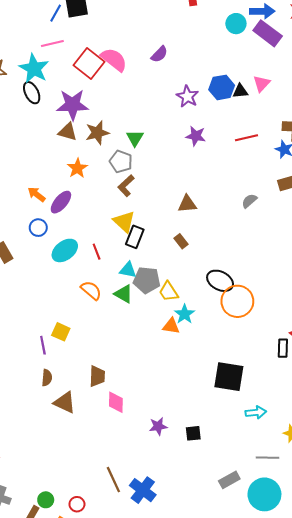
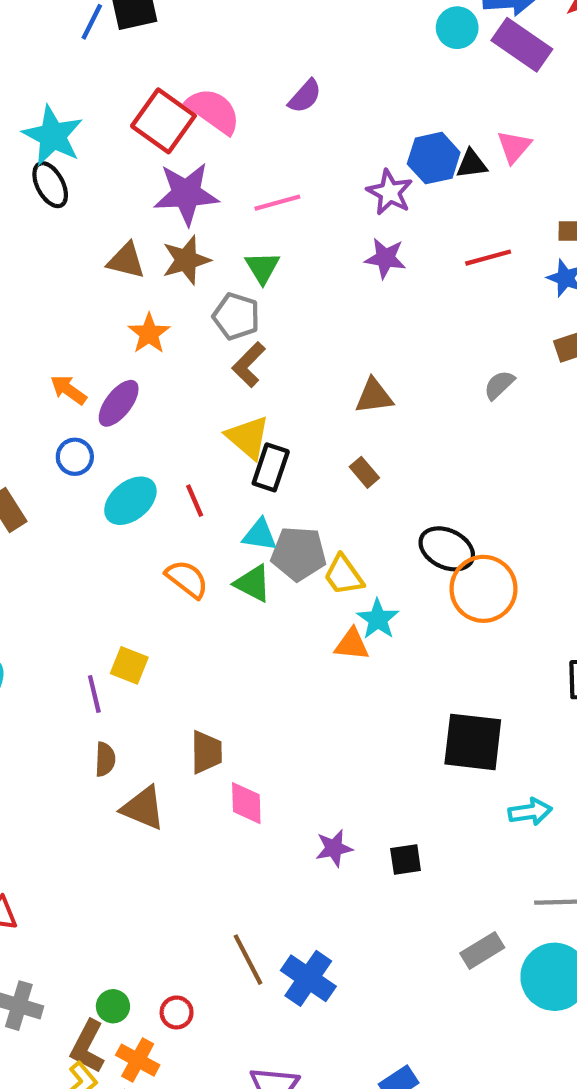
pink line: (52, 43) -> (277, 203), moved
purple star: (187, 96) -> (390, 192), moved
purple star: (72, 105) -> (186, 194), moved

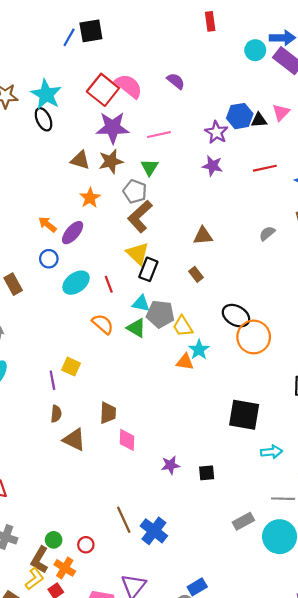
purple semicircle: (305, 96) -> (176, 81), turned -96
brown L-shape: (249, 365) -> (140, 216), size x1.4

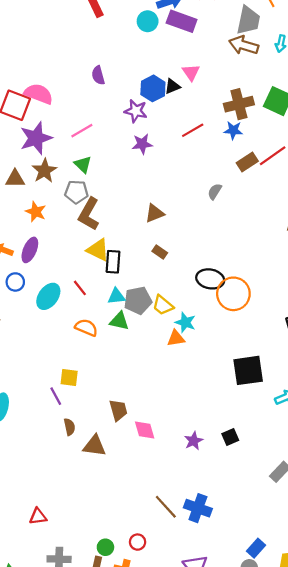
purple semicircle: (176, 81) -> (98, 75), moved, turned -126

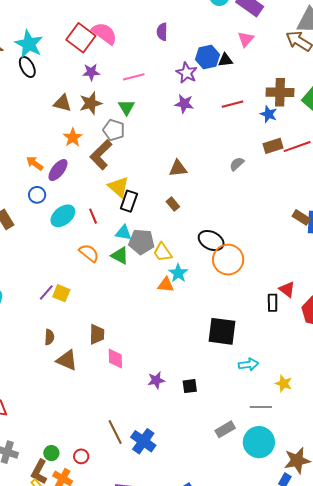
pink triangle: (191, 72) -> (246, 39), moved
purple star: (36, 138) -> (91, 72), size x0.6
brown L-shape: (89, 214) -> (101, 155), moved
purple line: (56, 396) -> (46, 292), moved, turned 54

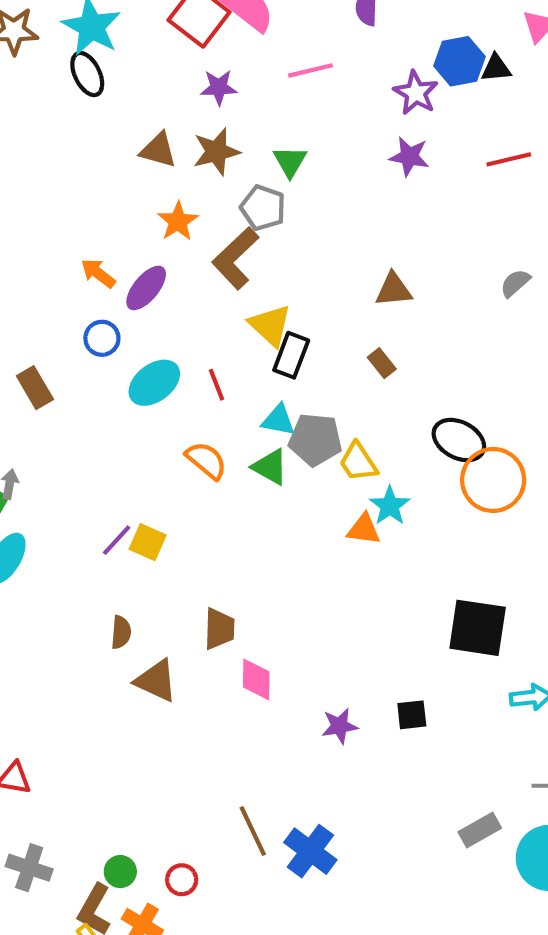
pink line: (134, 77) -> (310, 70), moved
black square: (190, 386) -> (412, 715), moved

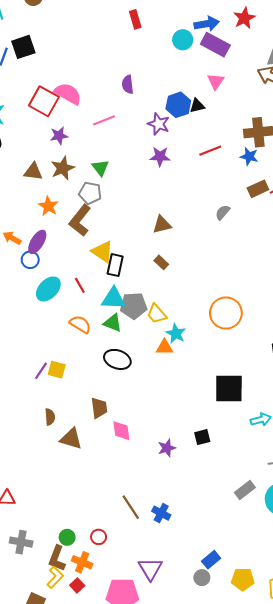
blue circle: (102, 338) -> (30, 260), moved
cyan triangle: (278, 420) -> (113, 299), size x1.4
black ellipse: (459, 440) -> (117, 359), moved
blue cross: (310, 851) -> (161, 513), size x0.7

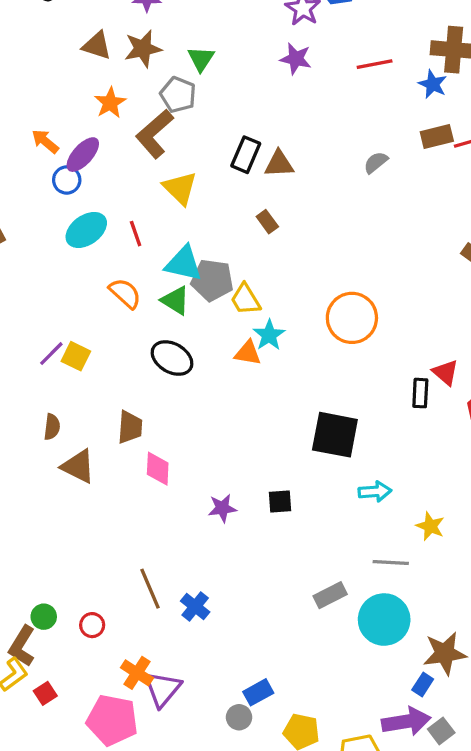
black rectangle: (115, 265) -> (246, 155), moved
orange cross: (82, 562) -> (137, 673), moved

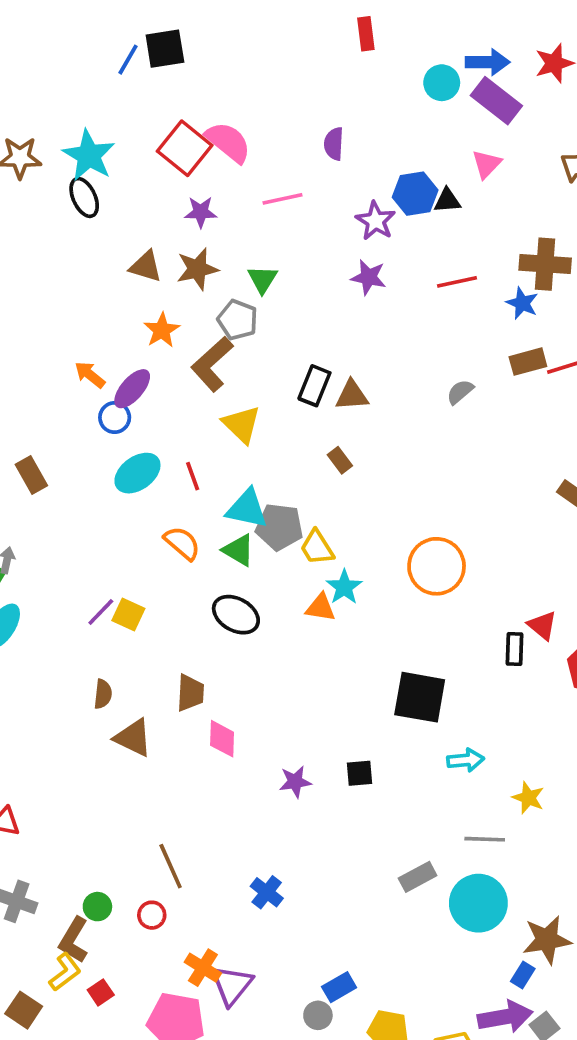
brown line: (150, 589) -> (171, 866), moved

